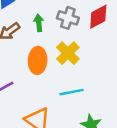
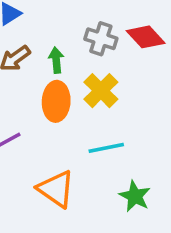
red diamond: (98, 17) -> (146, 37), turned 75
green arrow: (39, 23) -> (56, 60), moved

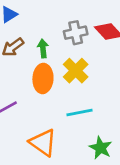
gray cross: (101, 39) -> (76, 33), turned -30

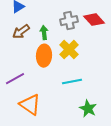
orange triangle: (43, 143) -> (30, 105), moved

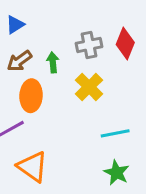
red diamond: (94, 20) -> (125, 43), turned 65
orange ellipse: (44, 56) -> (31, 96), moved
cyan line: (72, 82) -> (115, 133), moved

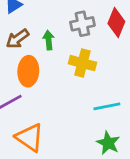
yellow cross: (89, 87) -> (82, 63), turned -30

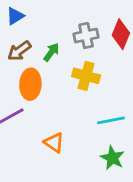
green arrow: (49, 40) -> (51, 52), turned 42
orange triangle: (30, 138) -> (54, 143), moved, size x0.7

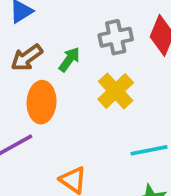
yellow cross: (86, 76) -> (116, 91), turned 32

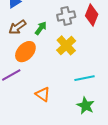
orange ellipse: (42, 102) -> (25, 52), turned 40

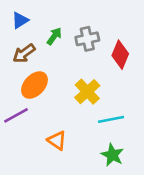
red diamond: (92, 15) -> (120, 55), moved
green arrow: (41, 28) -> (54, 36), moved
yellow cross: (66, 45) -> (87, 92), moved

